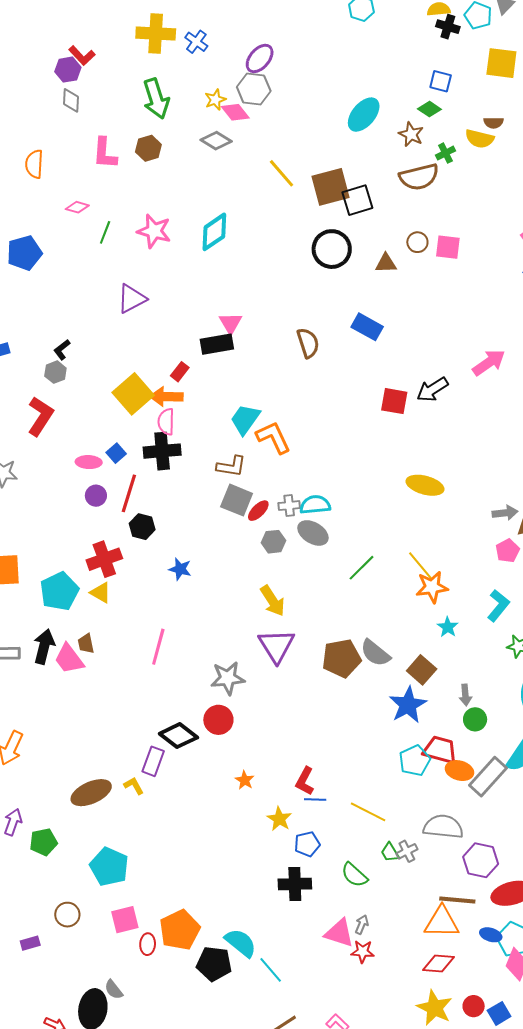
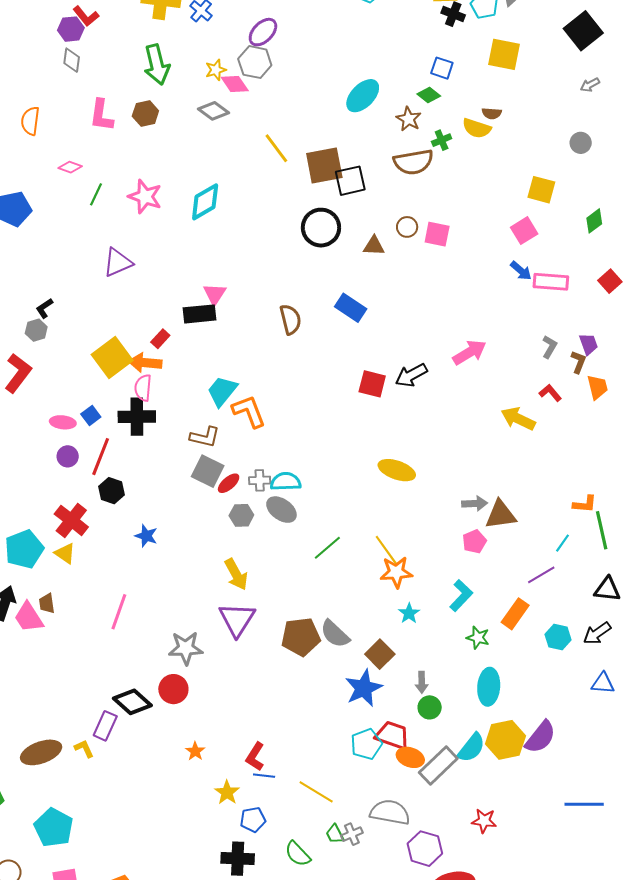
red cross: (104, 559) -> (71, 520), turned -36

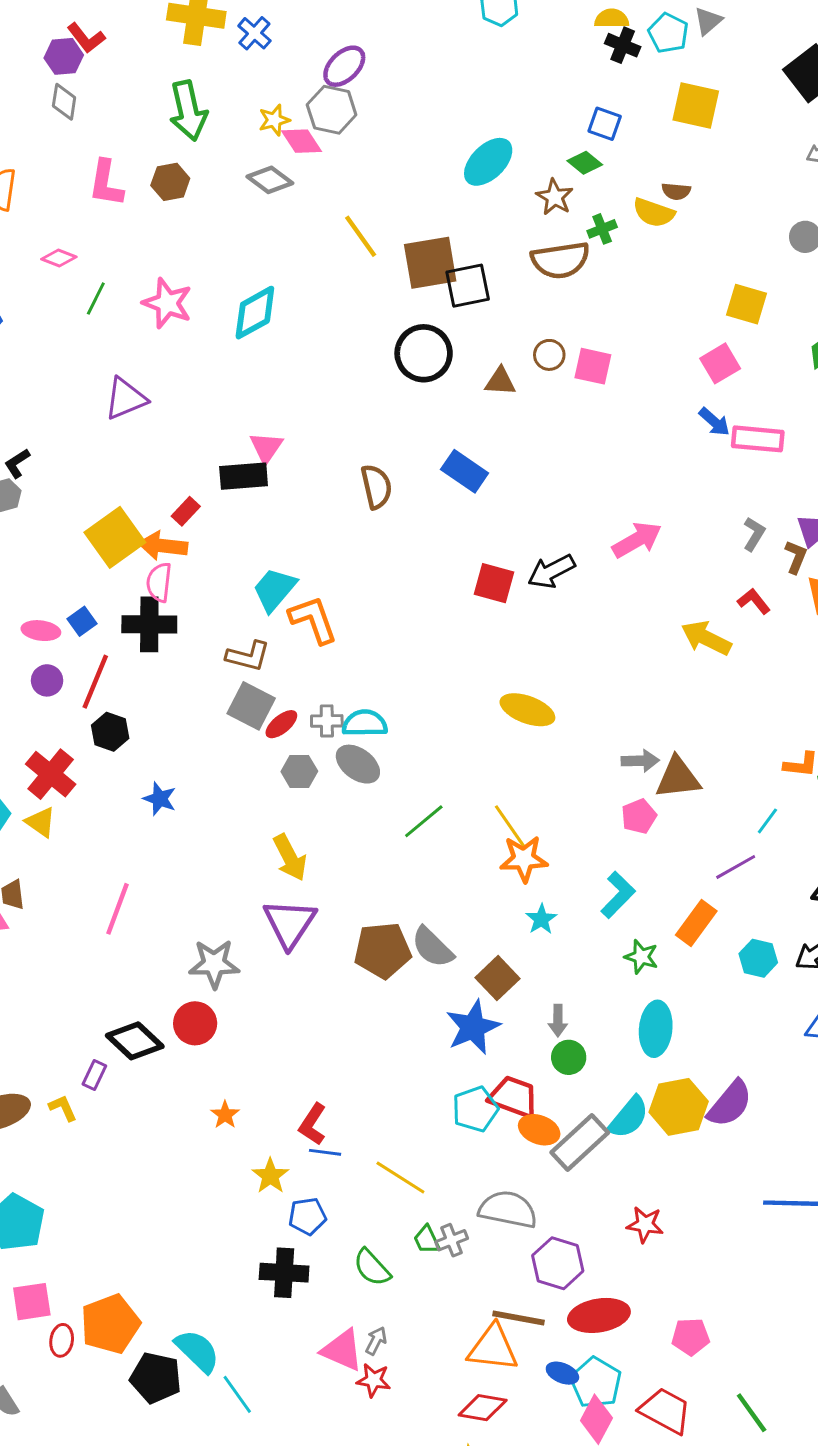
purple rectangle: (105, 726) -> (94, 1075), size x0.7

